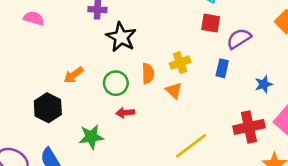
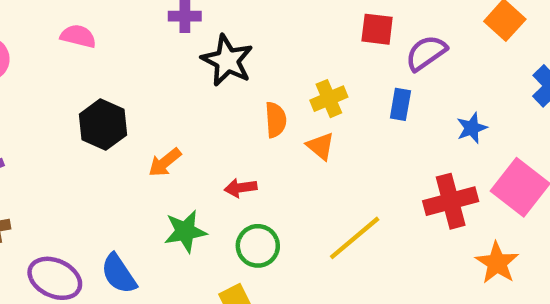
orange arrow: (74, 75) -> (165, 162), moved
green circle: (116, 83) -> (258, 246), moved
black hexagon: (48, 108) -> (103, 125), moved

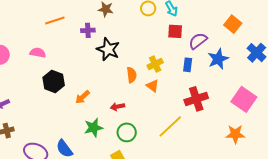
pink semicircle: (78, 36) -> (38, 53), moved
blue star: (472, 128) -> (218, 59), moved, size x1.5
red cross: (451, 201) -> (196, 99), moved
orange star: (497, 263) -> (235, 134), turned -30

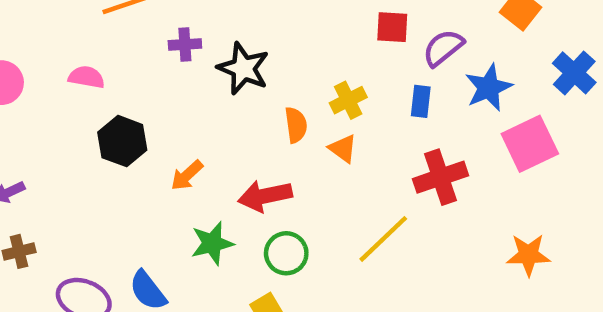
purple cross: (88, 30) -> (185, 44), moved
pink square: (244, 99) -> (530, 144), moved, turned 30
red arrow: (117, 107) -> (265, 196), size x1.6

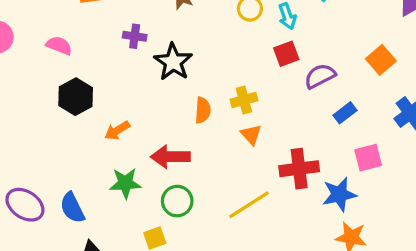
red square: (392, 27) -> (286, 54), turned -35
blue star: (489, 88) -> (339, 194), moved
blue rectangle: (421, 101) -> (345, 113), moved, turned 35
pink square: (530, 144) -> (368, 158), size x0.7
orange triangle: (343, 149) -> (251, 135), moved

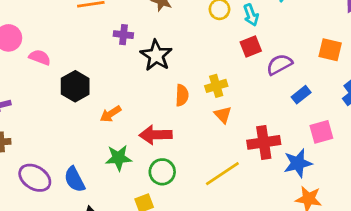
pink semicircle: (59, 45) -> (40, 57), moved
orange square: (381, 60) -> (330, 50), turned -35

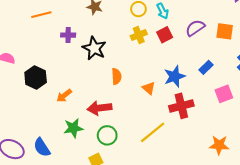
purple semicircle: (279, 64) -> (195, 28), moved
yellow cross: (216, 86) -> (139, 35), moved
blue star: (298, 163) -> (175, 76), moved

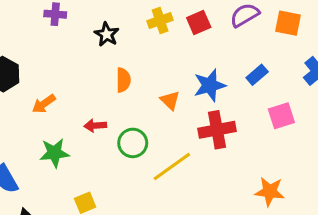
black star: (94, 48) -> (107, 34), moved, size x0.7
red arrow: (100, 108) -> (95, 126), size x0.6
green circle: (107, 135) -> (133, 143), moved

